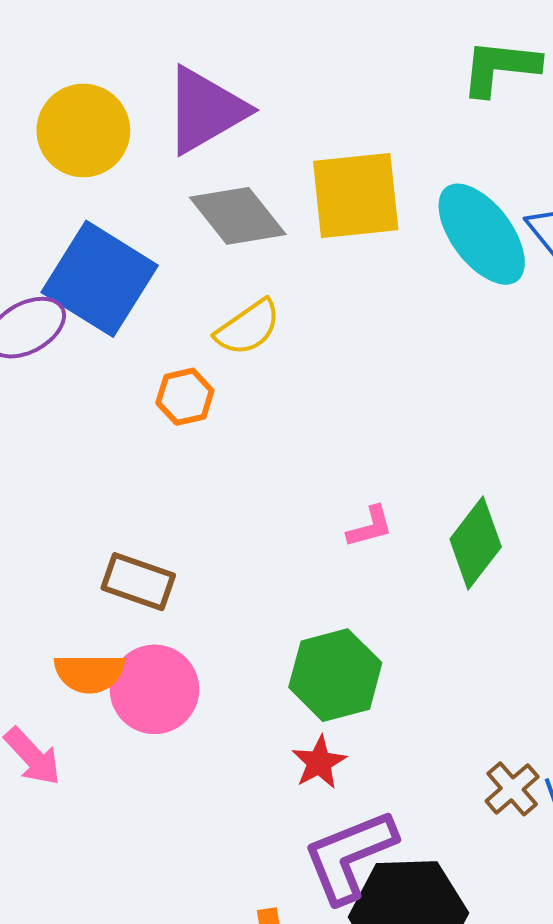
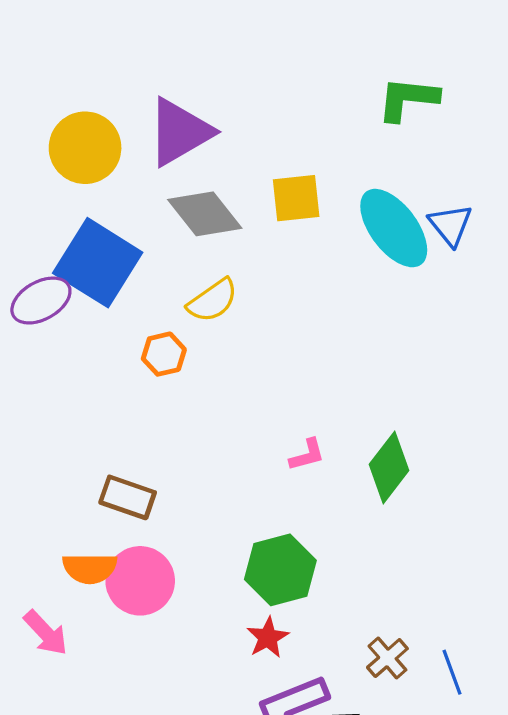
yellow square: (356, 196) -> (296, 198), size x0.7
brown cross: (512, 789) -> (387, 658), moved

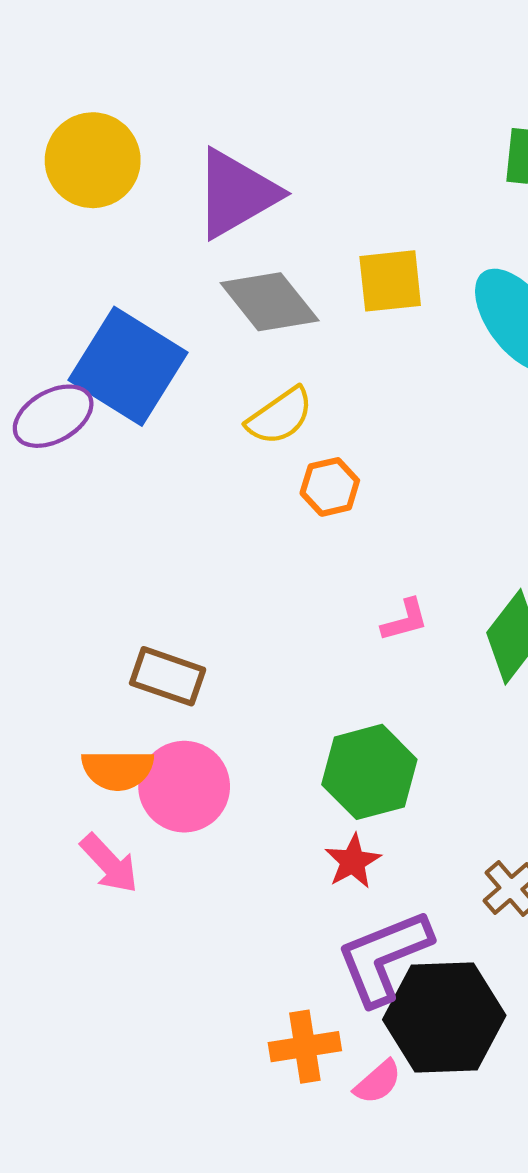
yellow circle: (85, 148) -> (93, 160), moved
orange hexagon: (164, 354) -> (330, 487), moved
pink arrow: (46, 633) -> (109, 864), moved

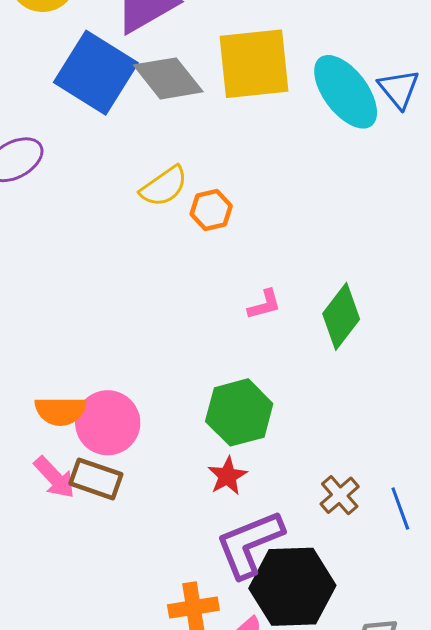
yellow square: (390, 281) -> (254, 64), size x1.6
blue square: (128, 366) -> (96, 73), moved
yellow semicircle: (280, 416) -> (164, 186), moved
brown rectangle: (168, 676) -> (96, 479), moved

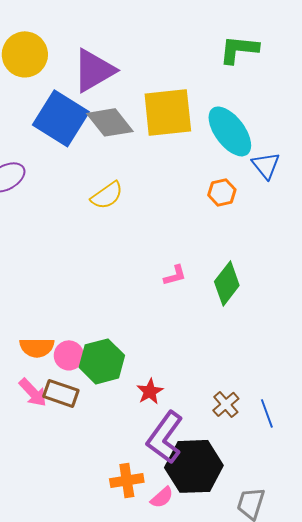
blue triangle: (399, 89) -> (266, 165), moved
orange hexagon: (211, 210) -> (222, 192), moved
green hexagon: (239, 412) -> (102, 361), moved
pink circle: (108, 423) -> (69, 355), size x0.7
purple L-shape: (250, 544) -> (165, 437), turned -32

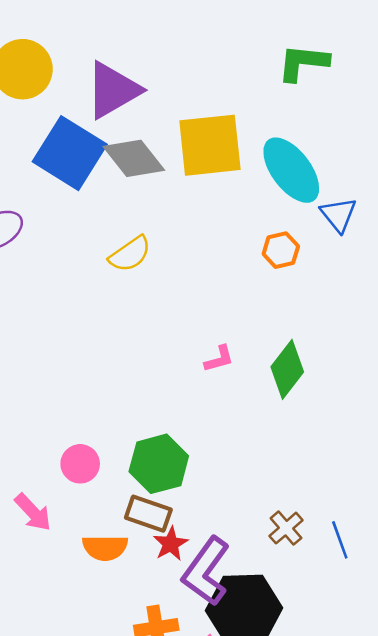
orange semicircle: (37, 347) -> (105, 548), moved
green hexagon: (102, 361) -> (159, 464), moved
red star: (150, 391) -> (171, 544), moved
brown rectangle: (61, 393) -> (148, 514), moved

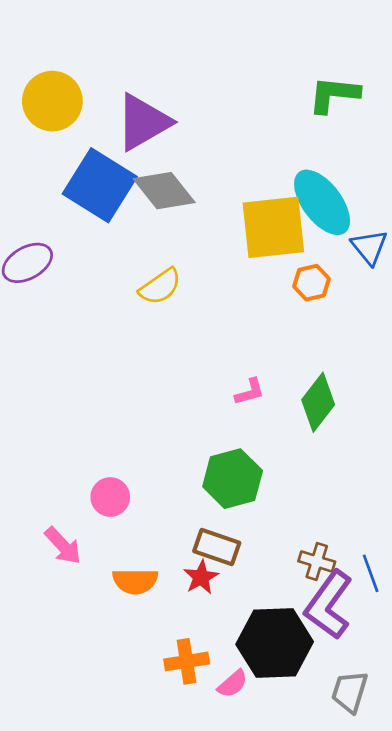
yellow square: (210, 145) -> (273, 227), moved
green hexagon: (159, 464) -> (233, 479), moved
brown rectangle: (148, 514) -> (217, 547), moved
brown cross: (286, 528) -> (317, 561), turned -32
purple L-shape: (206, 571) -> (329, 605), moved

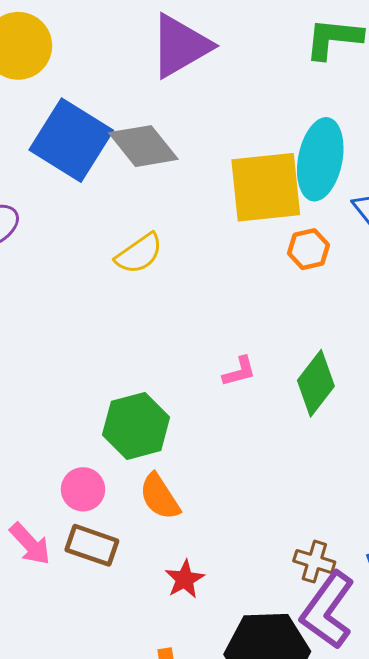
purple triangle: (143, 122) -> (180, 46), moved
cyan ellipse: (322, 202) -> (320, 159), turned 48
green hexagon: (233, 479) -> (136, 426), moved
brown rectangle: (217, 547) -> (92, 545), moved
orange semicircle: (135, 581) -> (160, 497), moved, turned 57

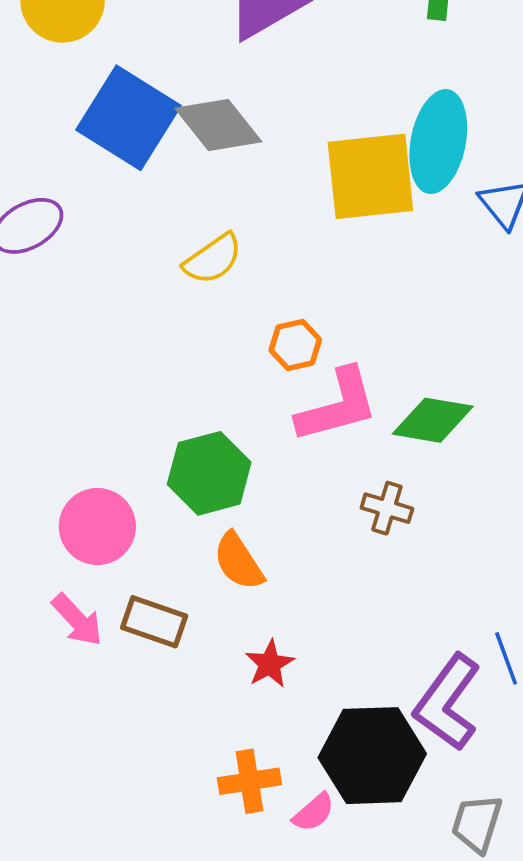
orange hexagon: (308, 249) -> (295, 345), moved
pink L-shape: (239, 371) -> (337, 405), size x2.0
green diamond: (316, 383) -> (433, 420), turned 62
pink circle: (83, 489) -> (97, 526), moved, size x1.4
brown cross: (314, 562) -> (387, 508), moved

